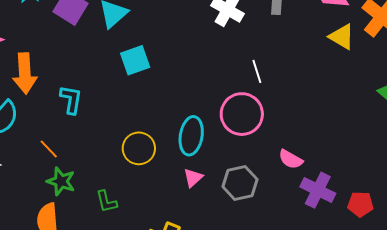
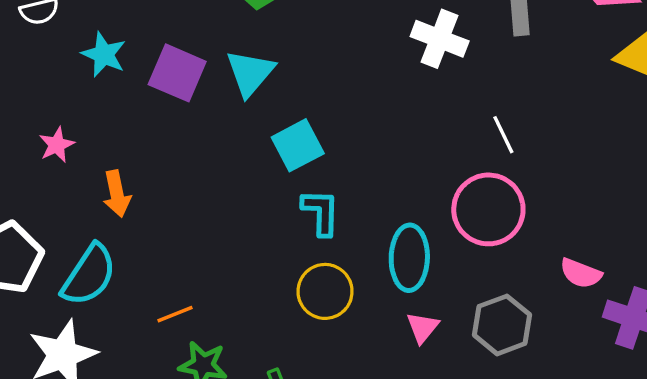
orange arrow: (25, 73) -> (117, 194), size x0.7
cyan L-shape: (71, 100) -> (321, 212), moved
orange line: (49, 149) -> (175, 314), turned -60

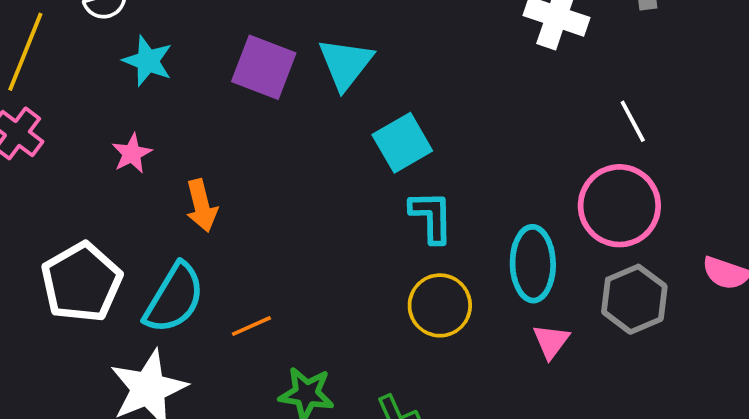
cyan star: (104, 54) -> (148, 61), moved
orange line: (175, 314) -> (251, 326), moved
gray hexagon: (502, 325) -> (634, 299), moved

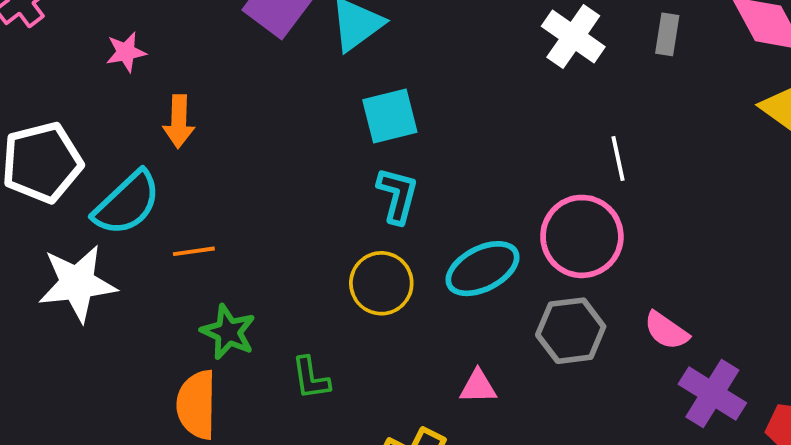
cyan ellipse: (533, 264) -> (483, 269), turned 48
pink triangle: (551, 341) -> (478, 387), moved, turned 36

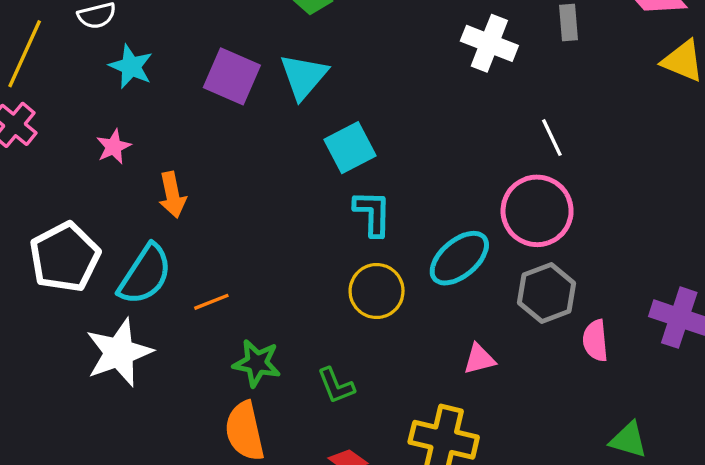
pink semicircle: (666, 331) -> (595, 341), moved, turned 63

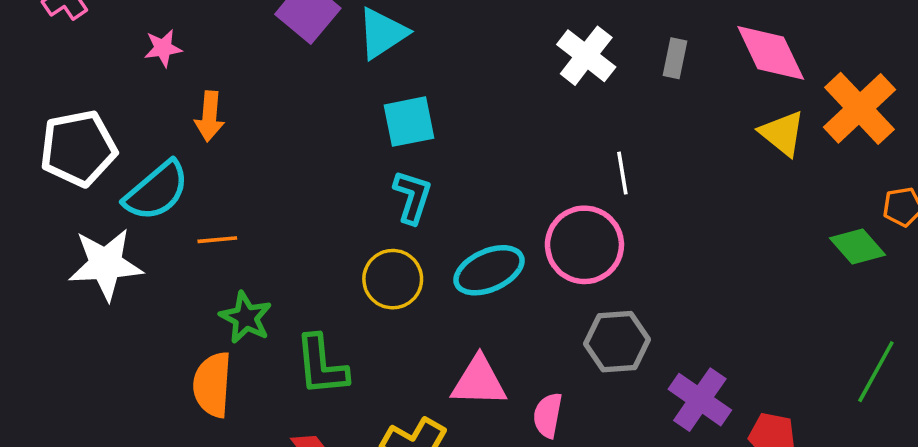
gray hexagon: (547, 293) -> (617, 342), moved
pink semicircle: (595, 341) -> (548, 415), moved
pink triangle: (479, 359) -> (479, 381), size x1.6
green L-shape: (336, 386) -> (321, 365), size x1.5

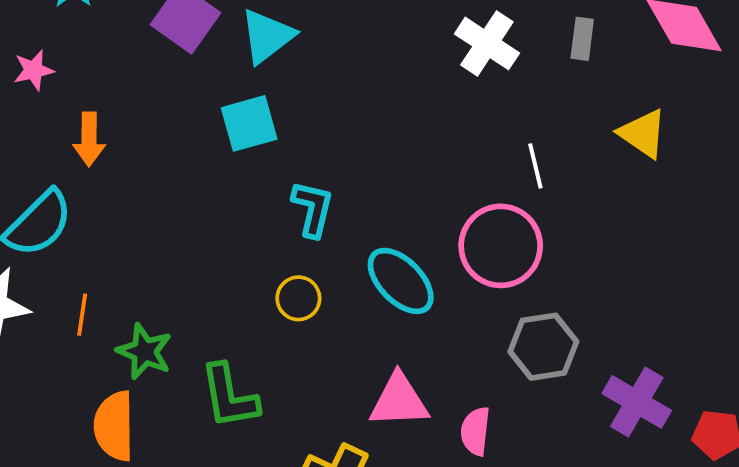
cyan square: (409, 122) -> (249, 123), moved
yellow triangle: (782, 133) -> (643, 134), moved
orange line: (217, 240) -> (82, 315), moved, turned -72
cyan ellipse: (489, 270) -> (401, 281), turned 74
yellow circle: (393, 279) -> (298, 298), size x0.7

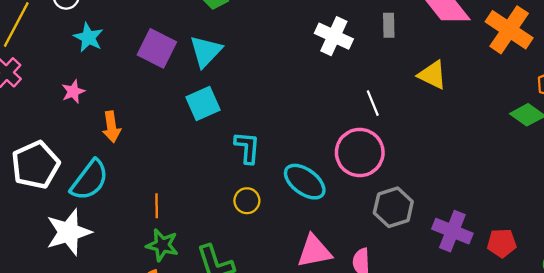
orange line: (82, 315) -> (157, 206), moved

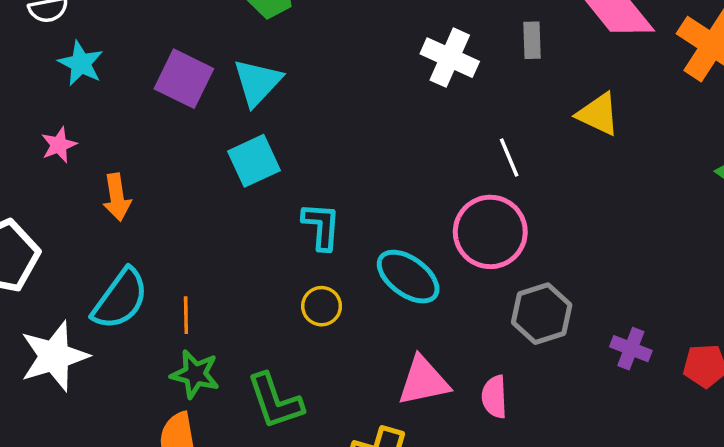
cyan semicircle: (89, 180) -> (120, 299), moved
purple cross: (452, 231) -> (631, 349), size x0.7

